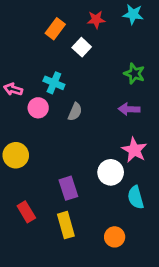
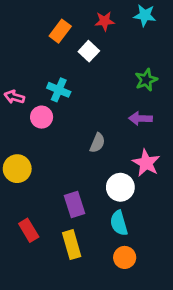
green star: (134, 74) -> (146, 80), turned 30
gray semicircle: (75, 112) -> (97, 143), moved
cyan semicircle: (136, 197) -> (119, 223), moved

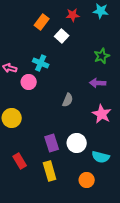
white circle: (120, 187) -> (77, 143), moved
cyan semicircle: (119, 223) -> (101, 157), moved, turned -60

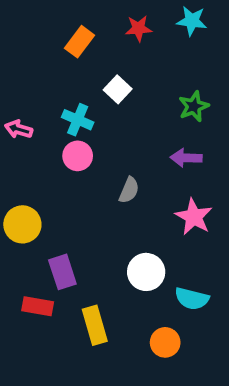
white square: (62, 36) -> (118, 89), moved
pink circle: (29, 82) -> (78, 156), moved
purple rectangle: (52, 143) -> (62, 272), moved
red rectangle: (20, 161) -> (38, 306), turned -49

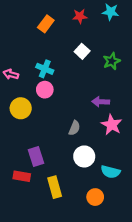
white square: (118, 89) -> (82, 51), moved
purple arrow: (186, 158) -> (101, 102), moved
gray semicircle: (129, 190) -> (74, 128), moved
yellow circle: (22, 224) -> (21, 108), moved

